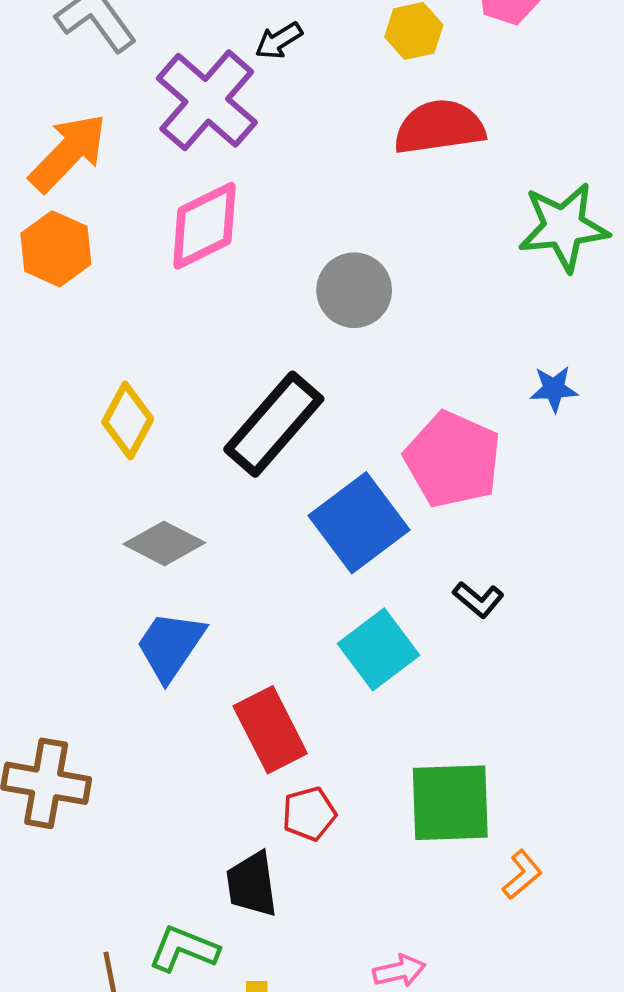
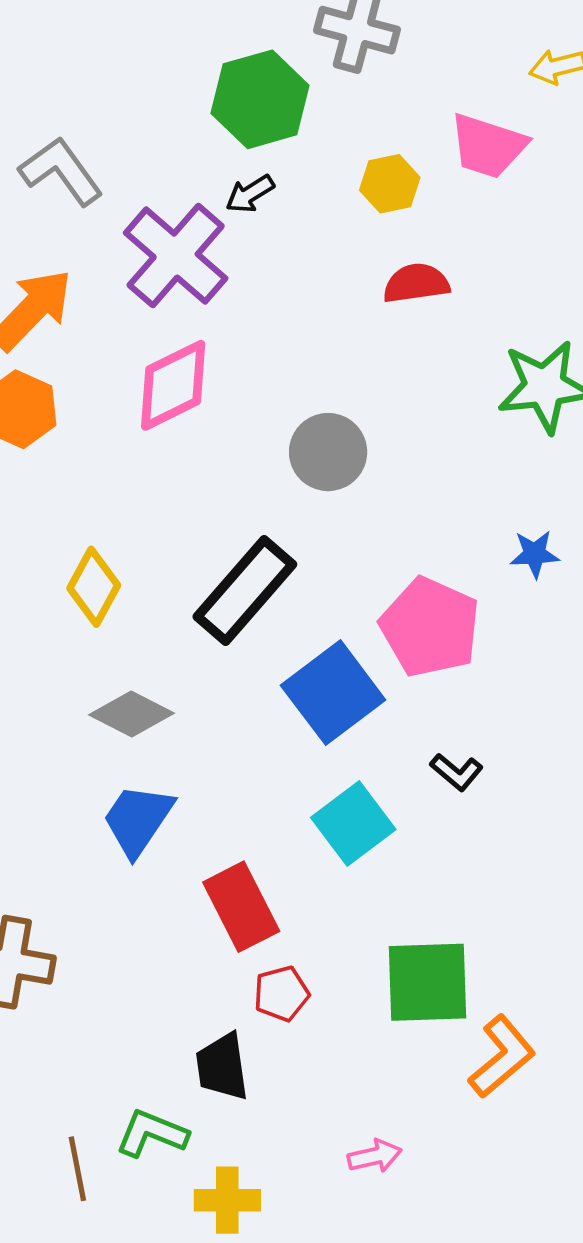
red semicircle: (439, 127) -> (416, 283), size x0.7
orange L-shape: (522, 875) -> (502, 1057), size x1.6

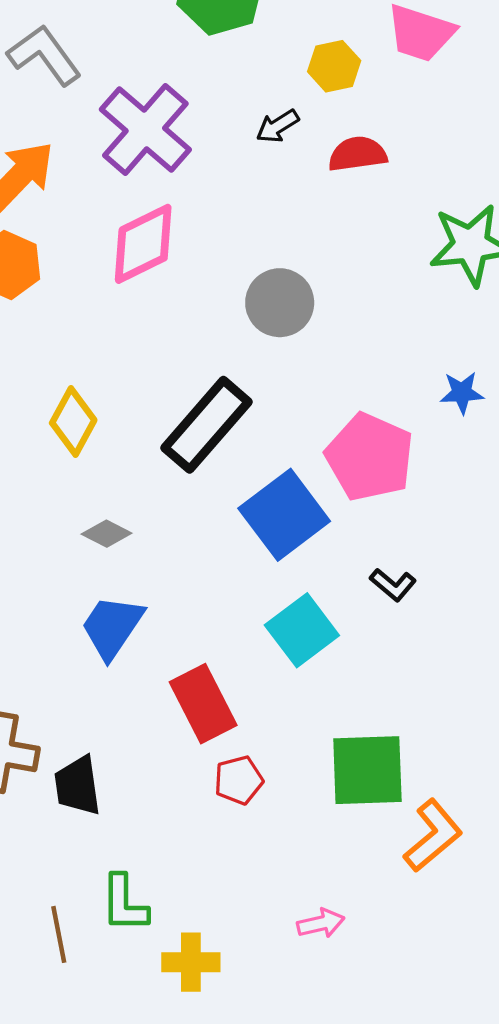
black arrow: (250, 194) -> (278, 126), moved
gray diamond: (132, 714) -> (107, 534), size x0.7
black trapezoid: (222, 1067) -> (78, 786), moved
green L-shape: (152, 1133) -> (124, 903), turned -112

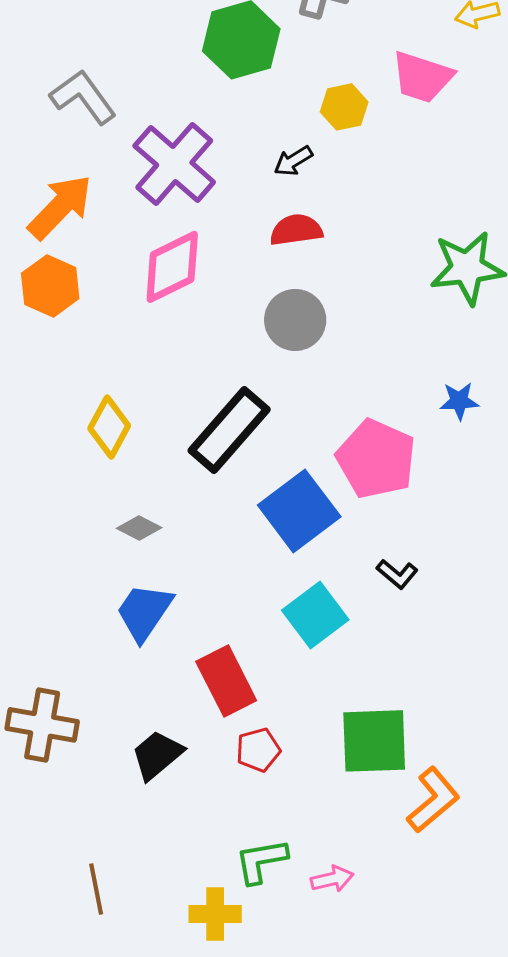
red semicircle: (357, 154) -> (296, 230), moved
black trapezoid: (78, 786) -> (157, 755), moved, turned 58
green L-shape: (124, 903) -> (261, 861), moved, turned 80

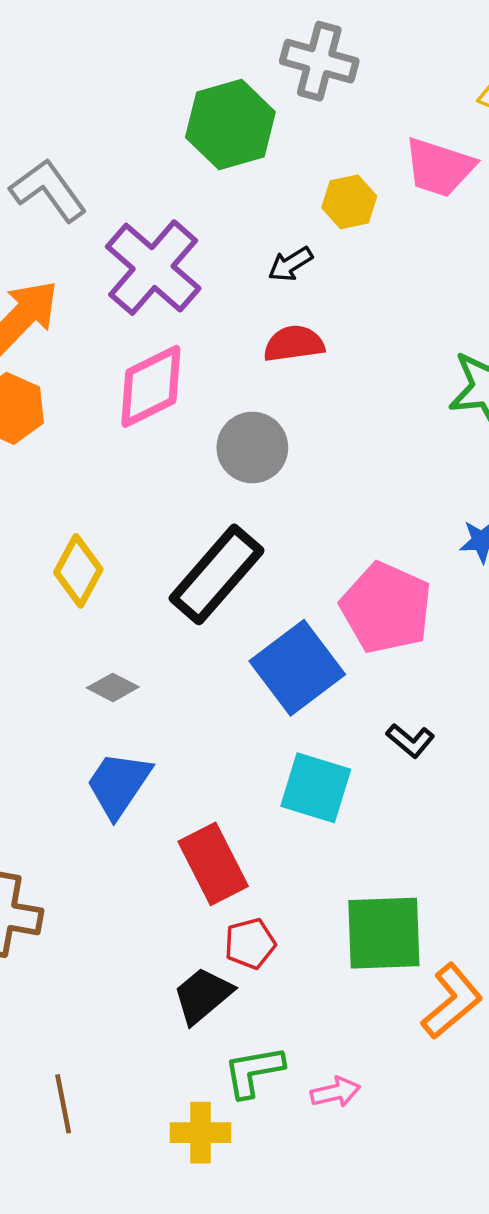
gray circle: (295, 320) -> (252, 448), moved
cyan square: (315, 615) -> (316, 788), turned -36
black trapezoid: (157, 755) -> (203, 995), moved

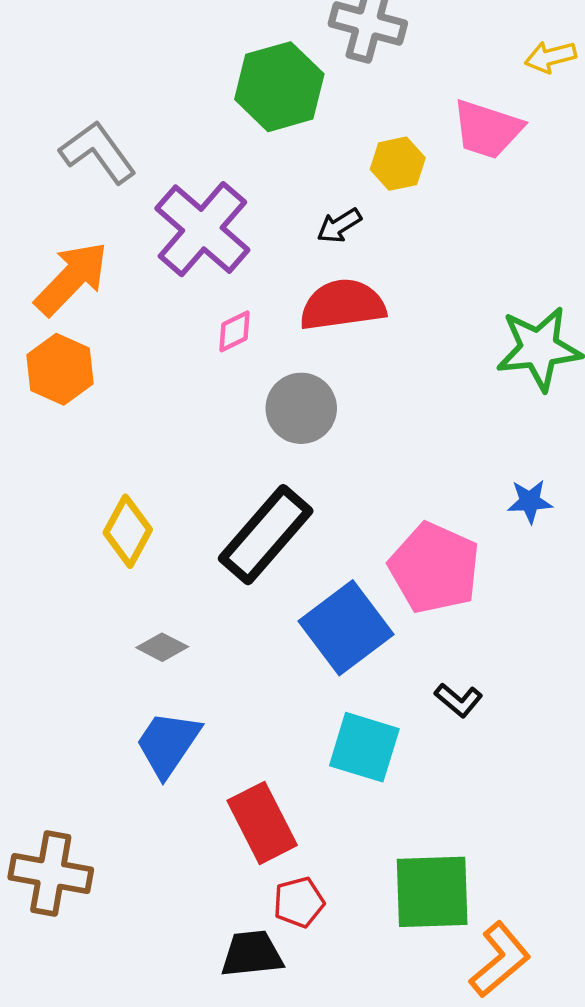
red semicircle: (294, 344) -> (343, 305), size x1.4
pink diamond: (151, 386) -> (235, 331), moved, size x0.5
black trapezoid: (203, 995) -> (252, 954), turned 34

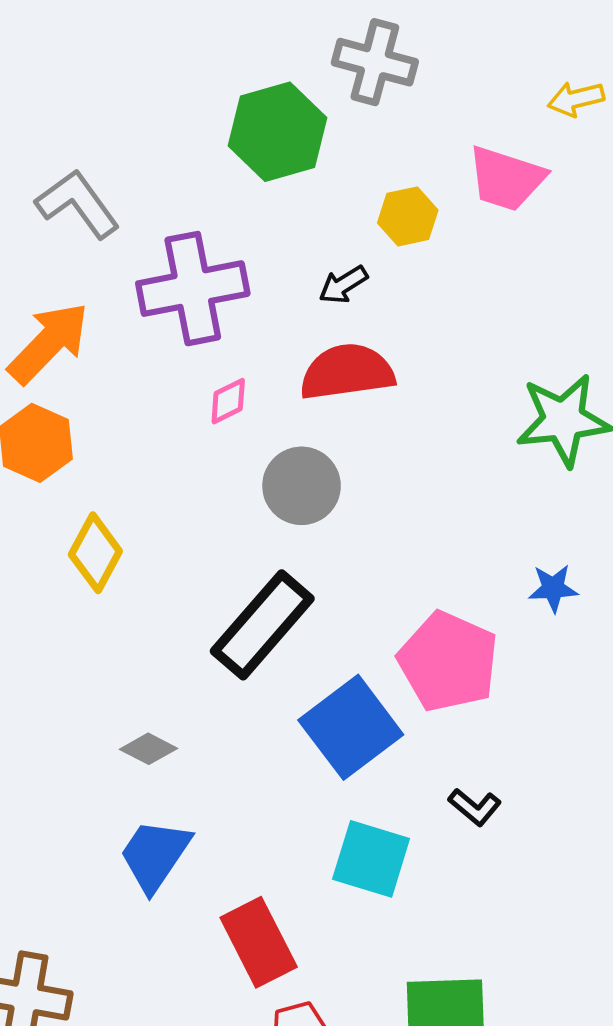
purple cross: (202, 229) -> (193, 289), turned 38
yellow diamond: (128, 531) -> (95, 553), moved

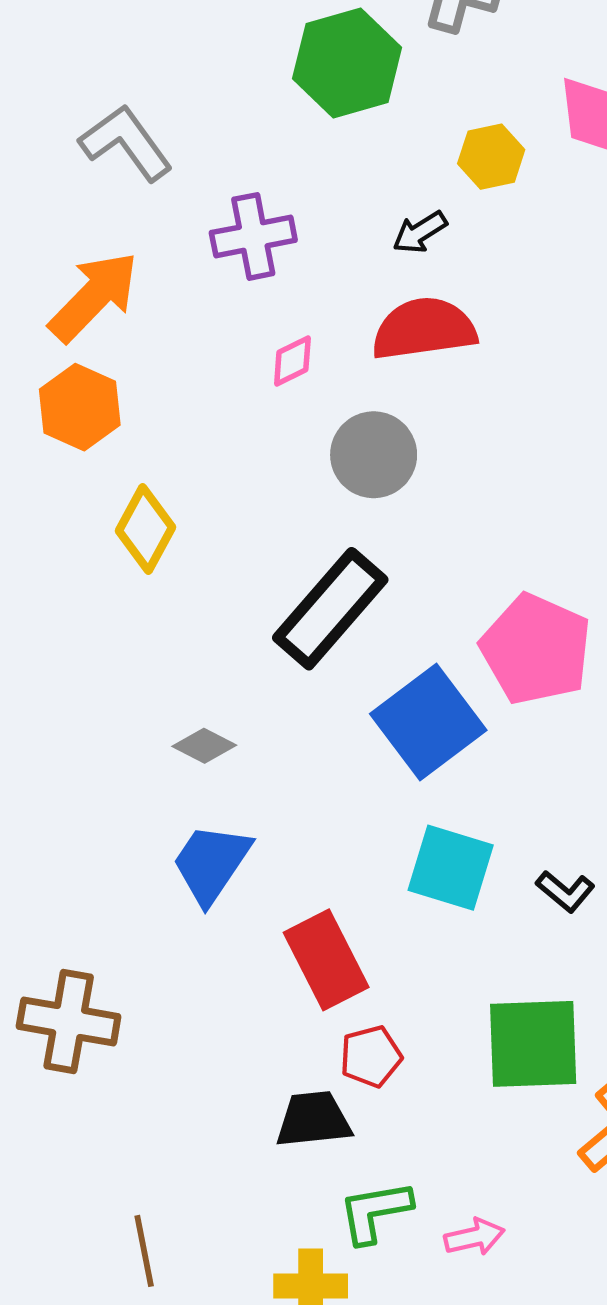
purple cross: (193, 289) -> (253, 236), size x0.7
black L-shape: (475, 807) -> (565, 891), moved

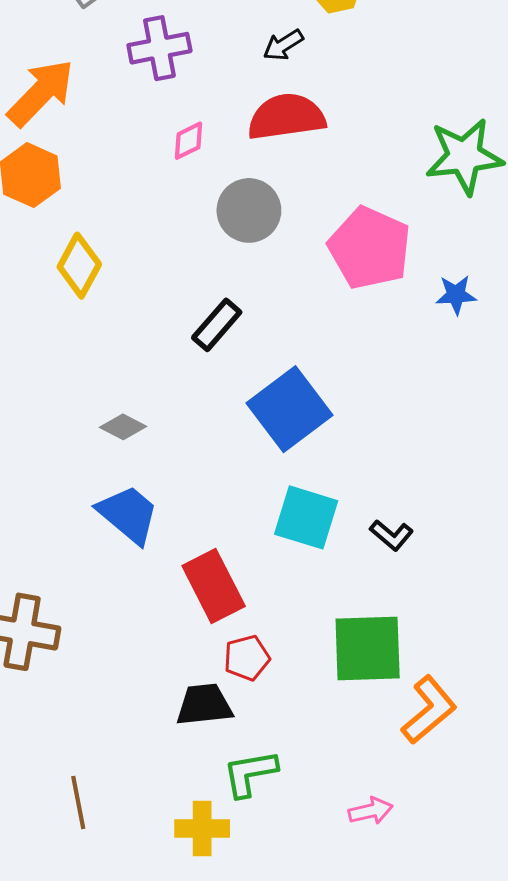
black rectangle: (330, 609) -> (217, 325), size x0.6
pink pentagon: (536, 649) -> (370, 248), moved
blue trapezoid: (211, 863) -> (128, 514), turned 96
pink arrow: (474, 1237) -> (371, 811), moved

